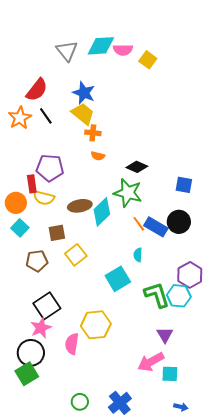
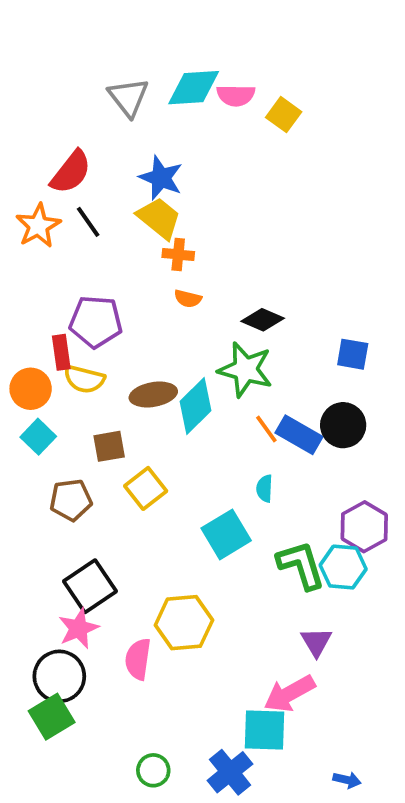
cyan square: (170, 374) -> (265, 730), moved, size x1.4

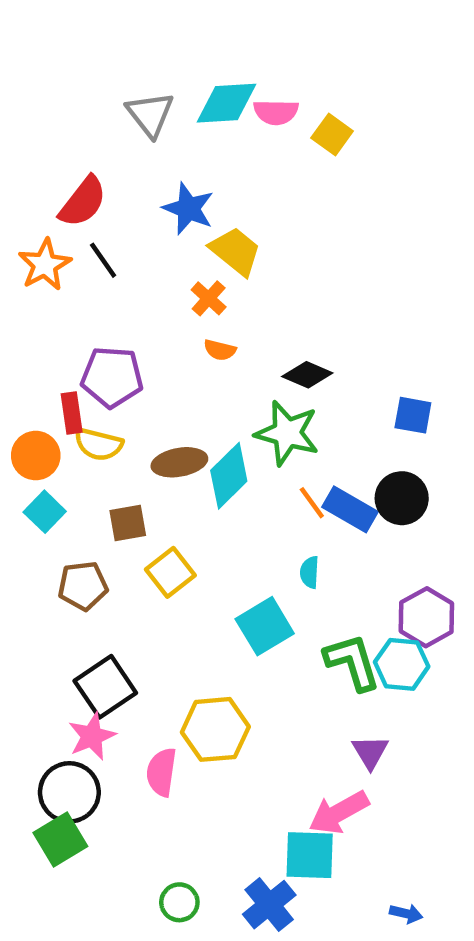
yellow trapezoid: (159, 218) -> (236, 251), moved
orange cross: (178, 255) -> (209, 298), turned 36

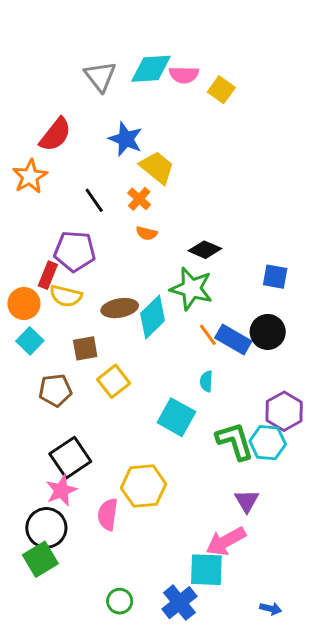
black line: (103, 260) -> (94, 200), moved
red rectangle: (72, 413) -> (48, 275), turned 30
cyan square: (265, 626) -> (176, 417), turned -30

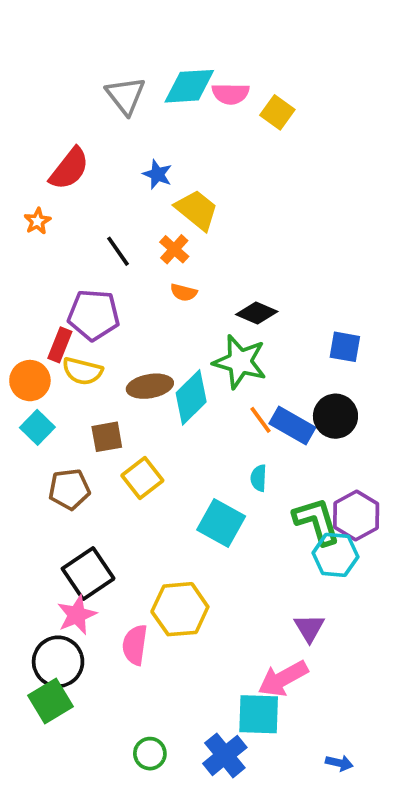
blue star: (126, 139) -> (157, 174), size x0.7
orange star: (30, 176) -> (37, 221), size x0.6
green L-shape: (235, 441) -> (317, 521), moved

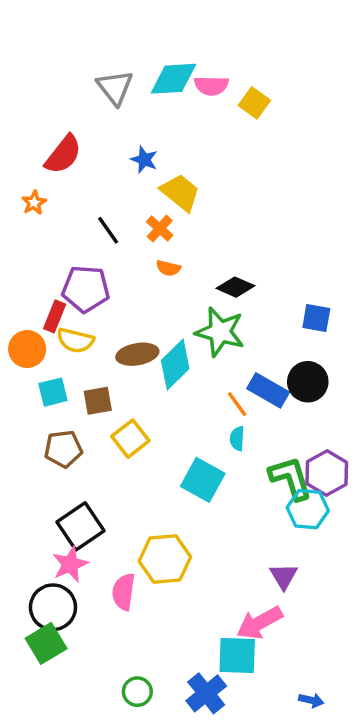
orange line: (261, 420) -> (237, 404), moved
cyan square: (37, 427) -> (53, 392), moved, turned 32

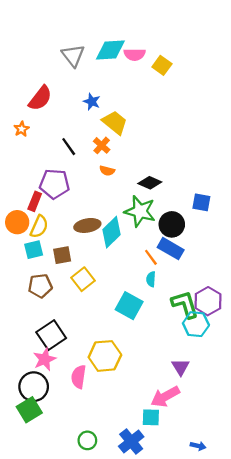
yellow semicircle: (75, 340) -> (39, 227), moved, turned -80
black circle: (308, 382) -> (172, 224), moved
cyan square: (237, 655) -> (151, 417), size x0.7

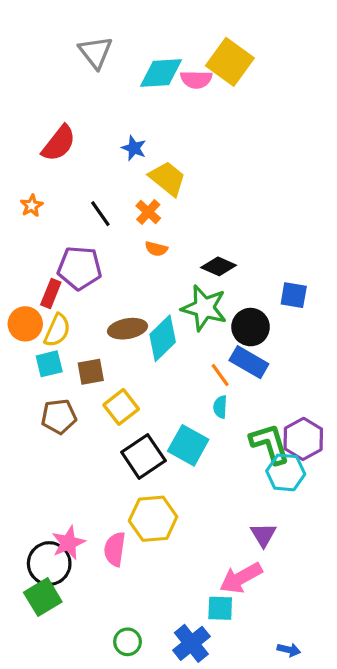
gray triangle: (73, 56) -> (96, 52), moved
yellow square: (162, 65) -> (230, 62), moved, size x1.6
orange star: (22, 129) -> (32, 206), moved
black square: (51, 335) -> (143, 456), moved
pink star: (45, 359) -> (68, 543), moved

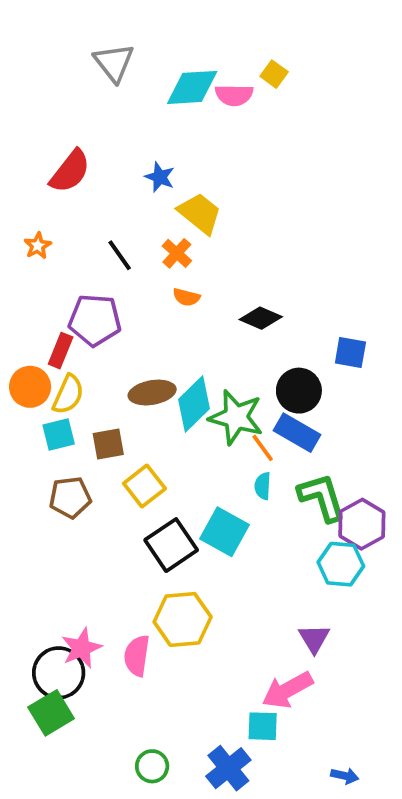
yellow square: (230, 62) -> (274, 74), size x0.5
green star: (204, 308) -> (236, 417), moved
green L-shape: (270, 444) -> (322, 497), moved

